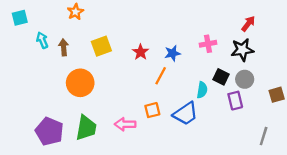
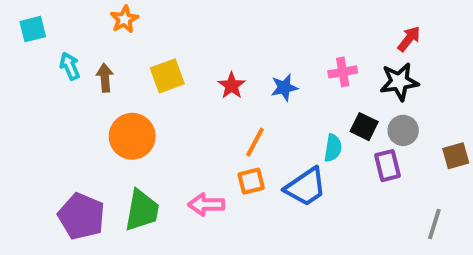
orange line: (161, 76) -> (255, 142), moved

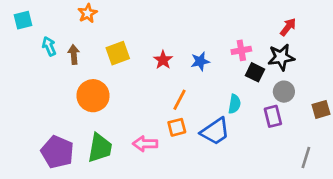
black square: (364, 127) -> (255, 72), moved

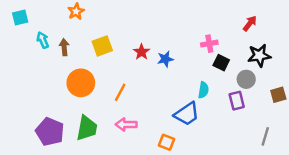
black star: (281, 57) -> (259, 55), moved
blue star: (200, 61) -> (165, 59), moved
orange line: (180, 100) -> (120, 92), moved
orange square: (177, 127) -> (166, 142), moved, turned 35

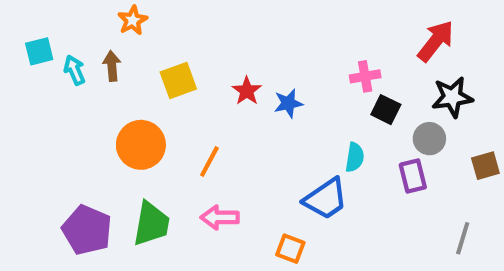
cyan square: (20, 17) -> (39, 51), moved
red arrow: (250, 23) -> (436, 41), size x1.5
brown arrow: (64, 47) -> (112, 66), moved

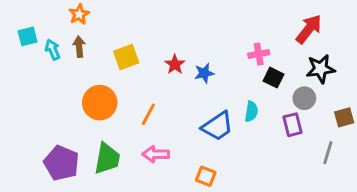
orange star: (133, 20) -> (79, 14), moved
blue trapezoid: (326, 199) -> (217, 126), moved
gray line: (463, 238) -> (328, 153), moved

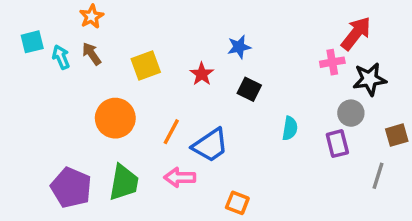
brown arrow: (79, 47) -> (92, 54), turned -30
pink cross: (259, 54) -> (332, 62), moved
blue star: (204, 73) -> (239, 47), moved
black square: (273, 78) -> (249, 89), moved
blue trapezoid: (217, 126) -> (210, 145), moved

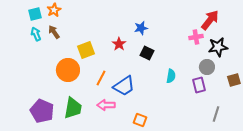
cyan square: (32, 42) -> (35, 14), moved
yellow square: (146, 66) -> (86, 50), moved
gray line: (378, 176) -> (216, 114), moved

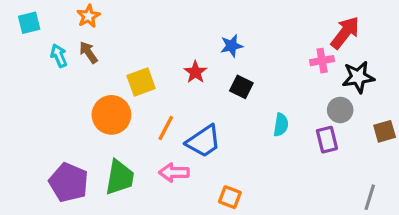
cyan square: (35, 14) -> (29, 23), moved
gray line: (216, 114) -> (370, 197), moved

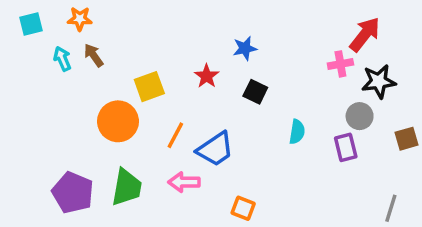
orange star: (88, 16) -> (80, 19), moved, turned 30

